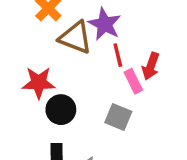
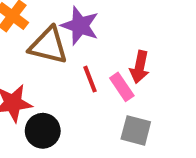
red line: (118, 55) -> (90, 79), moved
gray square: (118, 117) -> (136, 130), moved

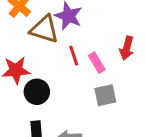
red arrow: (140, 67) -> (127, 48), moved
gray square: (136, 130) -> (105, 95), turned -30

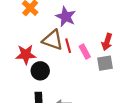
brown triangle: (44, 29) -> (53, 40), moved
gray square: (105, 95) -> (105, 63), moved

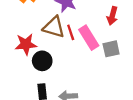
red arrow: (107, 42) -> (112, 16), moved
pink rectangle: (85, 52) -> (89, 38), size x1.5

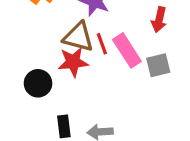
red star: (26, 44) -> (73, 62), moved
black circle: (42, 61) -> (38, 83), moved

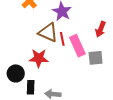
red star: (73, 62) -> (39, 58), moved
black circle: (38, 83) -> (16, 73), moved

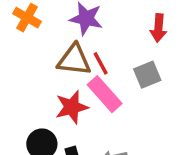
pink rectangle: (77, 46) -> (105, 94), moved
gray square: (96, 58) -> (147, 75), moved

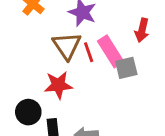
brown triangle: (74, 60) -> (67, 46), turned 40
pink rectangle: (105, 94) -> (111, 51), moved

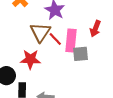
pink rectangle: (111, 51) -> (71, 41), turned 30
red line: (89, 52) -> (55, 39), turned -32

